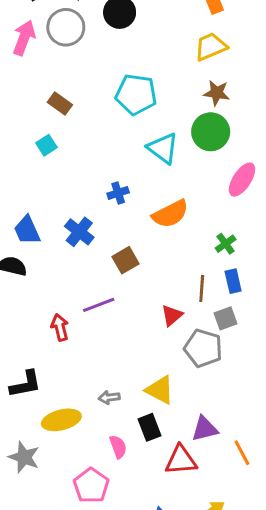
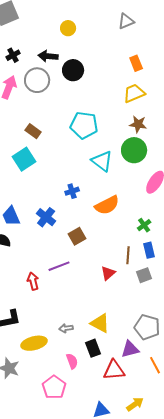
cyan square: (46, 145) -> (24, 159), size x1.6
gray pentagon: (203, 348) -> (147, 327), moved

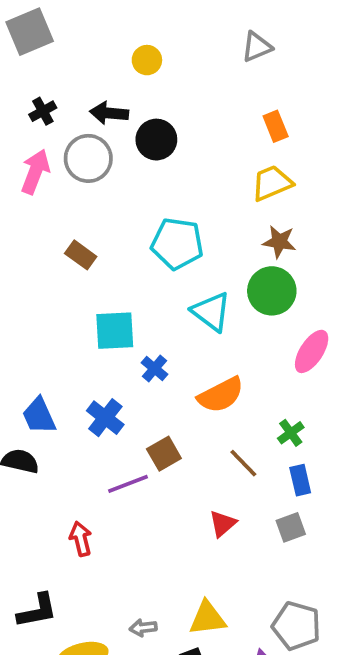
cyan square: (24, 159) -> (115, 331), moved, turned 30
blue cross: (72, 191) -> (154, 368), turned -32
brown line: (128, 255) -> (243, 463), moved, turned -48
purple line: (59, 266) -> (128, 484), moved
yellow triangle: (100, 323) -> (207, 618), turned -35

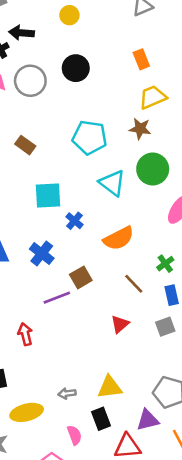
black arrow: (109, 113) -> (22, 33), moved
orange rectangle: (276, 126) -> (141, 59), moved
brown star: (279, 242) -> (140, 129), moved

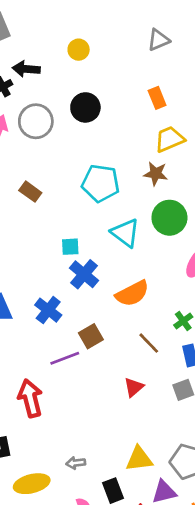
cyan square: (48, 195) -> (70, 247), moved, size x0.6
blue cross: (74, 221) -> (84, 274), size x1.5
red arrow: (25, 334) -> (30, 398), size x1.5
yellow triangle: (110, 387) -> (139, 459), moved

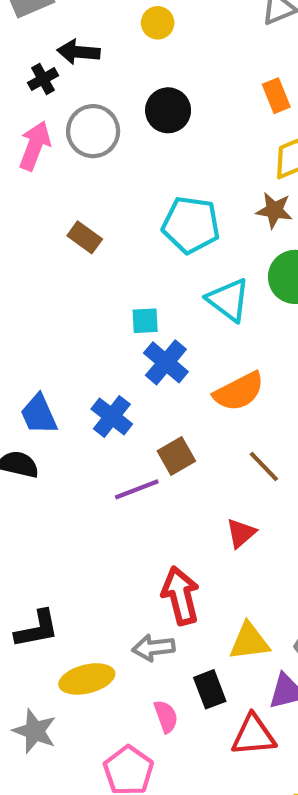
red arrow: (30, 398) -> (181, 596), moved
gray arrow: (76, 463) -> (153, 648), size x1.4

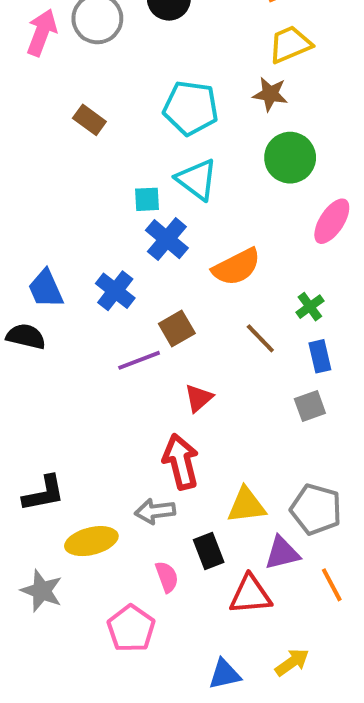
cyan triangle: (228, 300) -> (197, 179), moved
red triangle: (241, 533) -> (199, 398), moved

